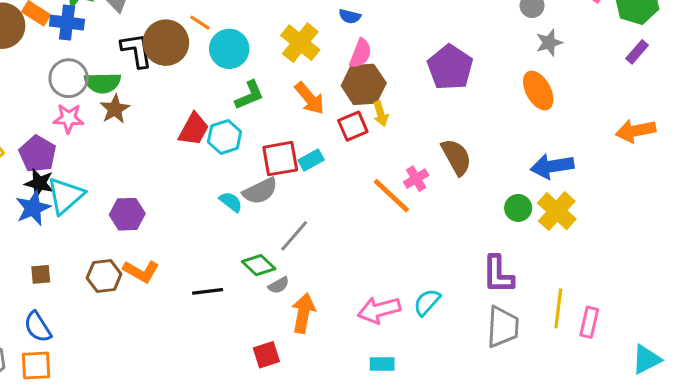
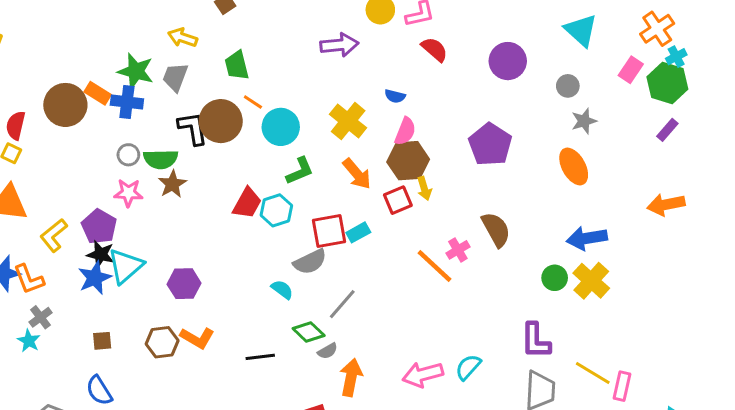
gray circle: (69, 78) -> (128, 155), size x0.6
cyan semicircle: (231, 202) -> (282, 290), moved
yellow line: (558, 308) -> (593, 373), turned -66

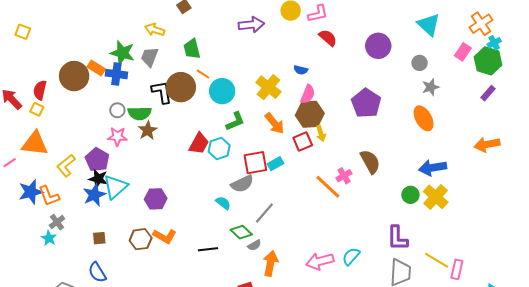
purple arrow: (339, 45) -> (251, 25), moved

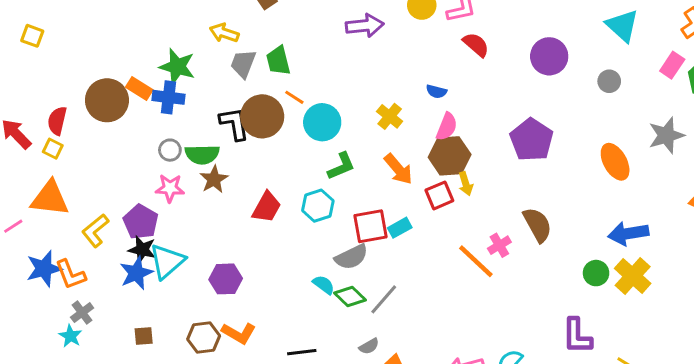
gray trapezoid: (150, 57) -> (243, 64), moved
yellow cross: (268, 87) -> (390, 116), size x0.7
gray star: (431, 87) -> (666, 135), moved, size x1.4
red trapezoid: (199, 144) -> (267, 207), moved
green diamond: (241, 232) -> (350, 296), moved

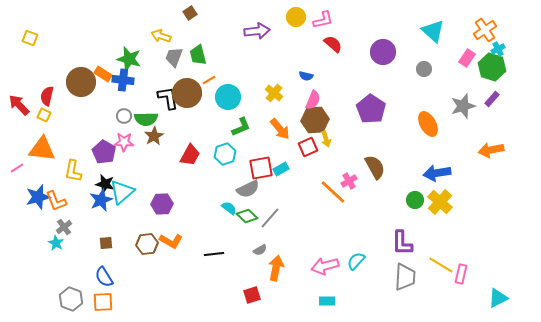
orange line: (294, 97) -> (209, 80), turned -64
purple pentagon: (141, 222) -> (104, 152), moved
yellow L-shape: (95, 231) -> (73, 171), turned -40

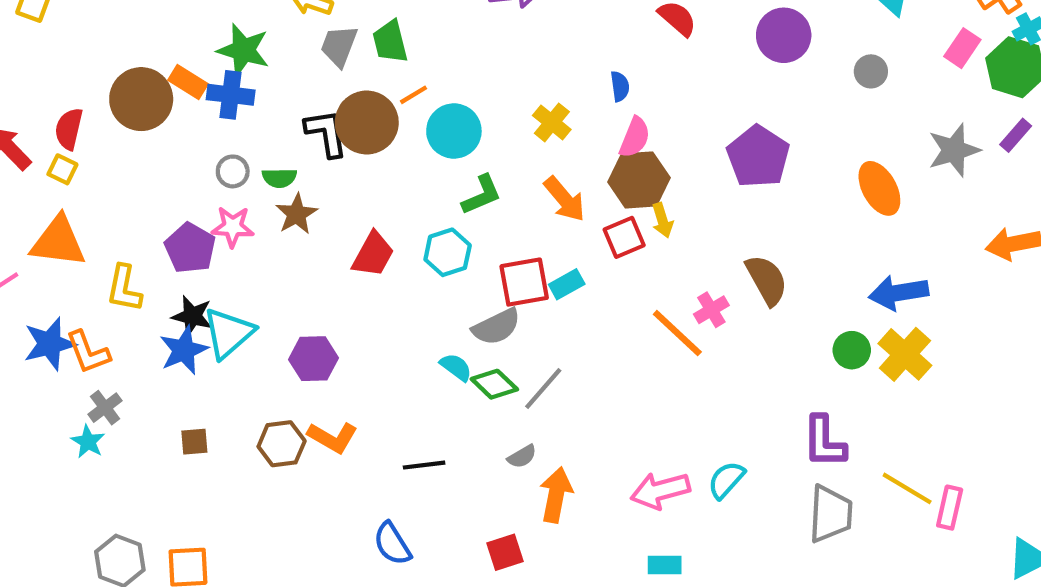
blue semicircle: (306, 76) -> (620, 86), turned -112
green semicircle: (146, 119) -> (279, 178), size x0.7
blue semicircle: (104, 277) -> (392, 544), moved

